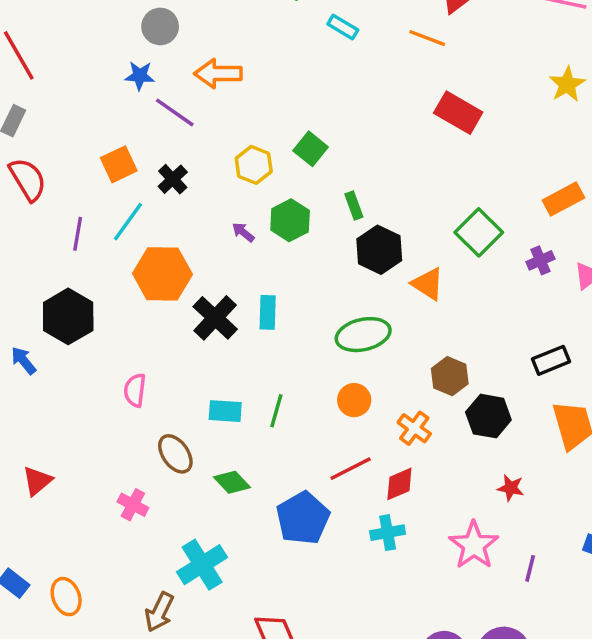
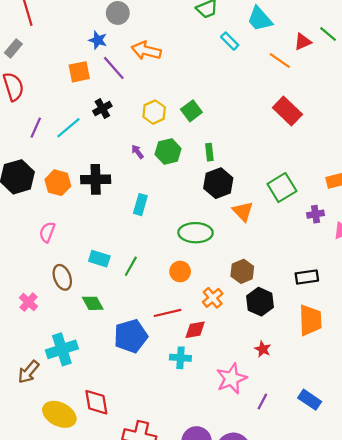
orange square: (119, 164) -> (79, 72), moved
orange hexagon: (162, 274) -> (58, 183), moved, size x0.7
black cross: (215, 318) -> (96, 179), moved, turned 32

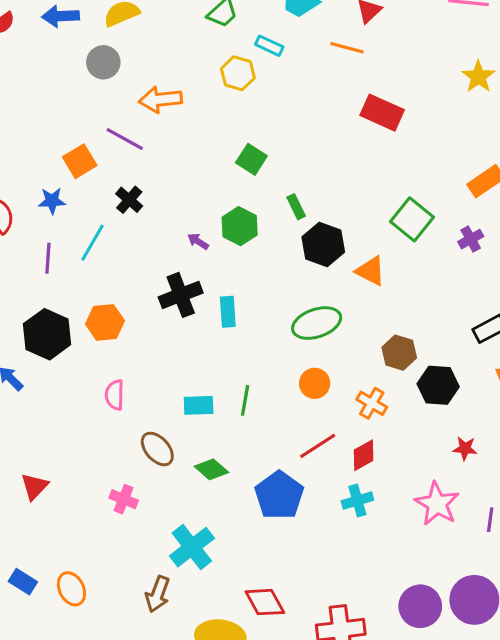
blue star: (98, 40) -> (52, 201), moved
yellow hexagon: (154, 112) -> (238, 73), moved
black cross: (96, 179) -> (181, 295), moved

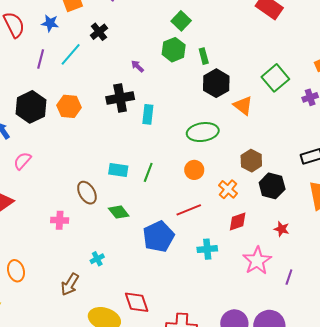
green hexagon: (240, 226) -> (174, 50), moved
pink semicircle: (115, 395) -> (22, 161), moved, turned 30
red diamond: (364, 455) -> (238, 221), moved
pink cross: (124, 499) -> (60, 220), turned -30
cyan cross: (192, 547) -> (97, 259), size x0.5

